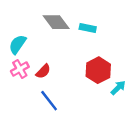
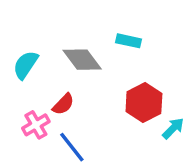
gray diamond: (56, 22) -> (82, 60), moved
pink cross: (20, 69) -> (36, 125), moved

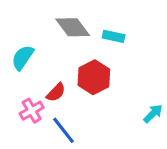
gray diamond: (82, 60) -> (73, 27), moved
red hexagon: (144, 103) -> (94, 77), moved

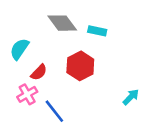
red semicircle: (56, 92) -> (39, 72), moved

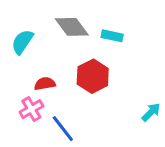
cyan semicircle: (19, 49) -> (22, 42), moved
red semicircle: (39, 72) -> (45, 84), turned -144

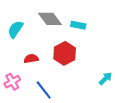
pink cross: (31, 109) -> (12, 82), moved

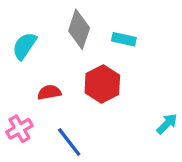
gray diamond: (50, 19) -> (79, 29), turned 55

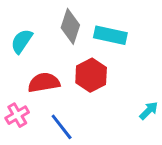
cyan rectangle: (124, 39) -> (110, 35), size x1.5
red semicircle: (49, 92) -> (44, 83), size x1.5

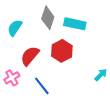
red semicircle: (44, 83) -> (30, 56), turned -40

